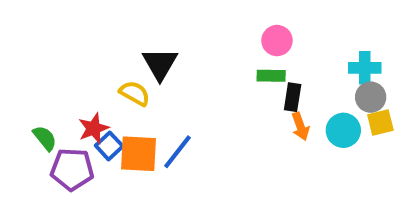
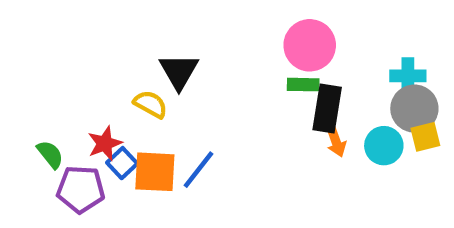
pink circle: (277, 41) -> (310, 45), size x1.5
black rectangle: (293, 97) -> (327, 109), size x1.5
gray circle: (371, 97) -> (414, 109), size x1.4

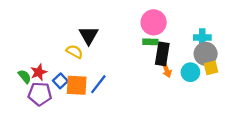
red star: (105, 143) -> (39, 72), moved

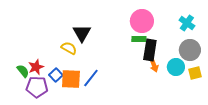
cyan cross: (202, 38) -> (187, 23), moved, turned 35
yellow square: (211, 68) -> (195, 73), moved

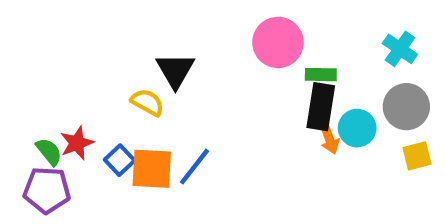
pink circle: (142, 21) -> (278, 42), moved
green rectangle: (139, 39) -> (321, 75), moved
cyan circle: (176, 67) -> (357, 128), moved
purple pentagon: (37, 87) -> (47, 190), moved

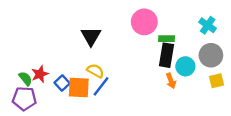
yellow semicircle: (147, 102) -> (95, 71), moved
orange arrow: (329, 139) -> (171, 81), moved

